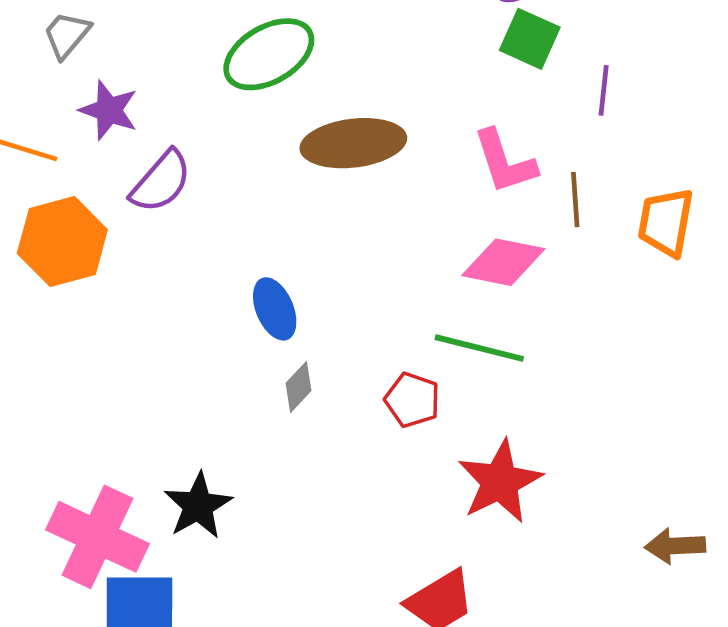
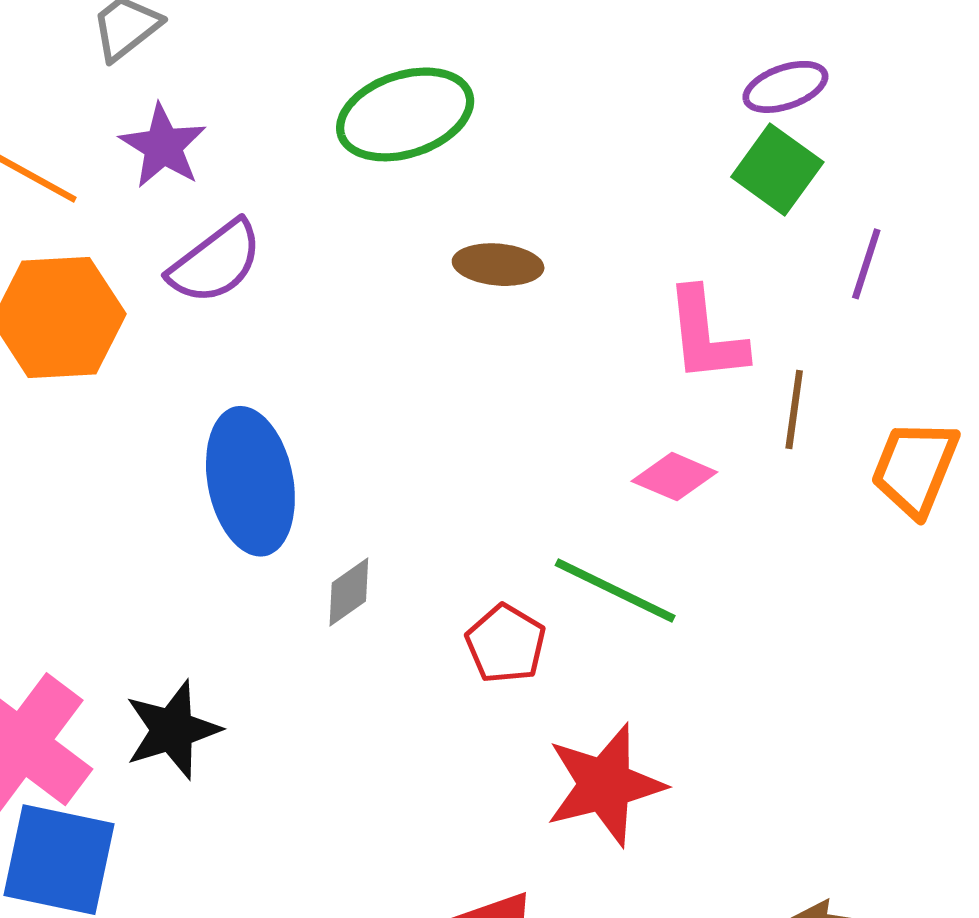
brown ellipse: (353, 143) -> (498, 265), size x0.6
pink diamond: (503, 262) -> (674, 477), size x0.7
blue ellipse: (275, 309) -> (250, 481), moved, size x1.6

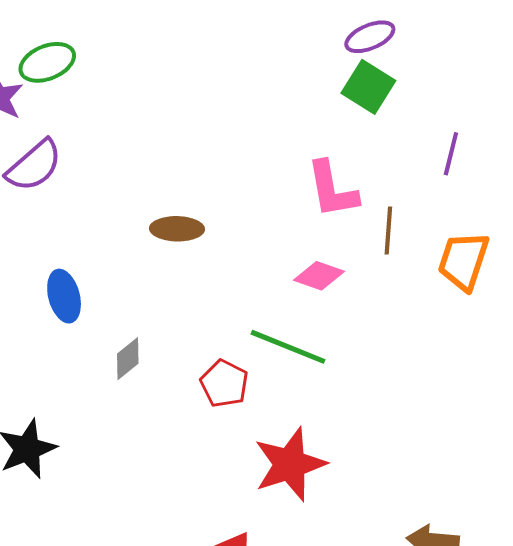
green ellipse: (405, 114) -> (47, 62), moved, size x0.7
purple line: (866, 264) -> (451, 154), moved
brown ellipse: (498, 265) -> (177, 229), moved
blue ellipse: (250, 481) -> (64, 296), size x0.6

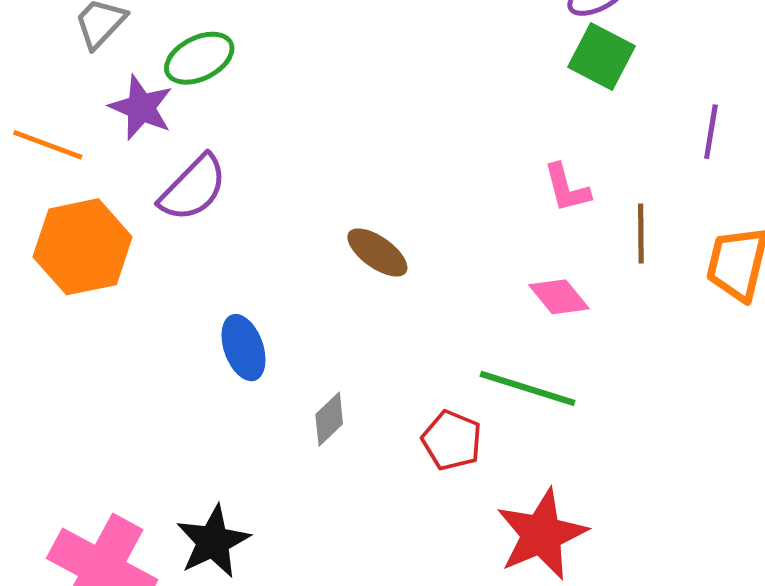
pink L-shape: (332, 190) -> (567, 188), size x0.7
brown ellipse: (177, 229) -> (377, 252), turned 39
pink diamond: (319, 276) -> (559, 297), turned 36

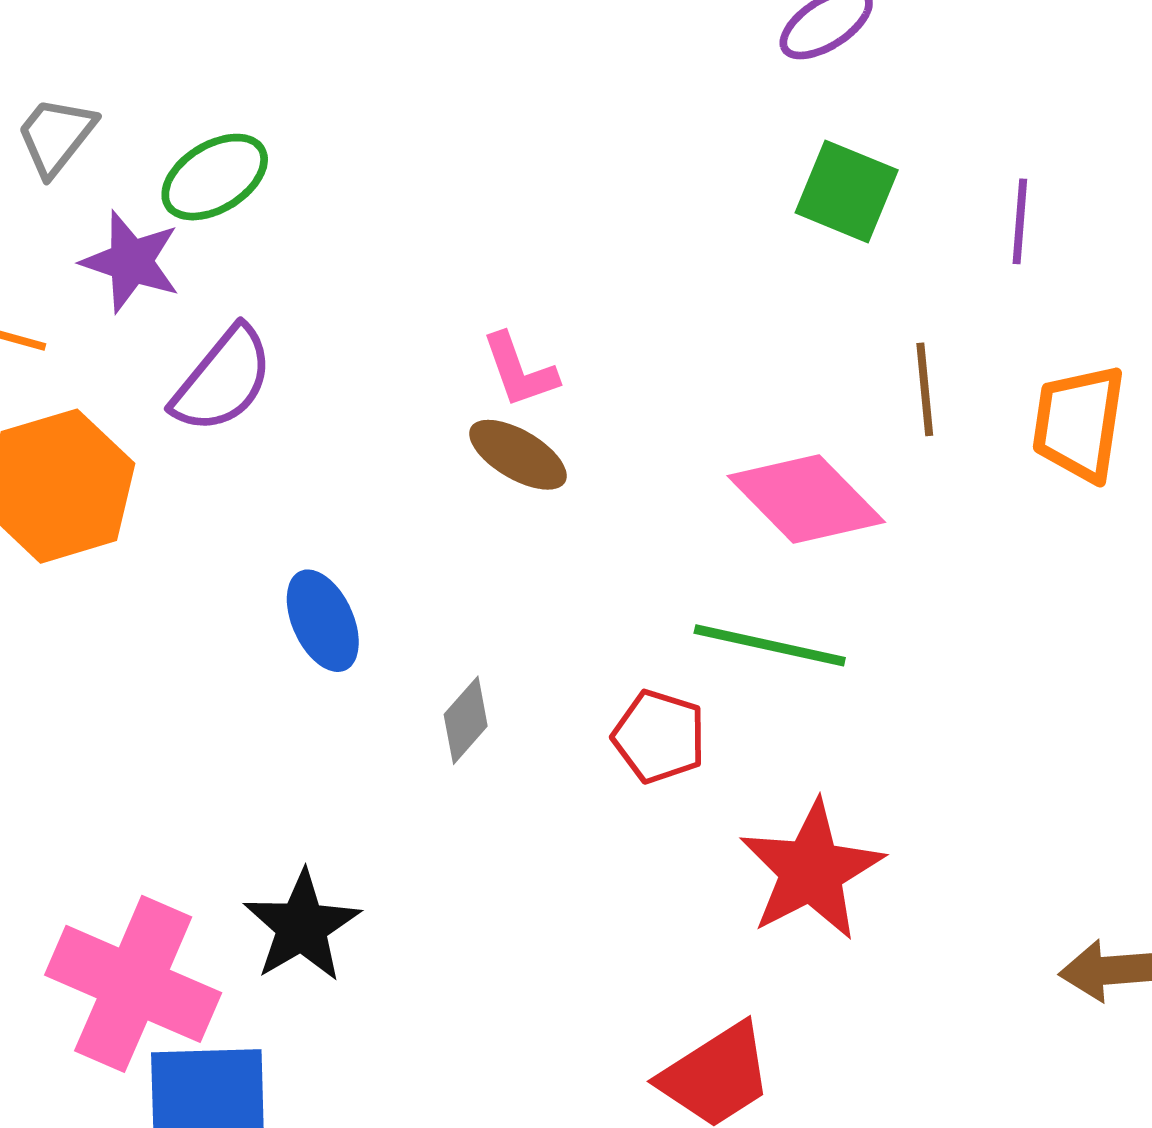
green square: (601, 56) -> (847, 191), moved
pink L-shape: (567, 188) -> (519, 370), moved
pink diamond: (559, 297) -> (806, 499), size x1.6

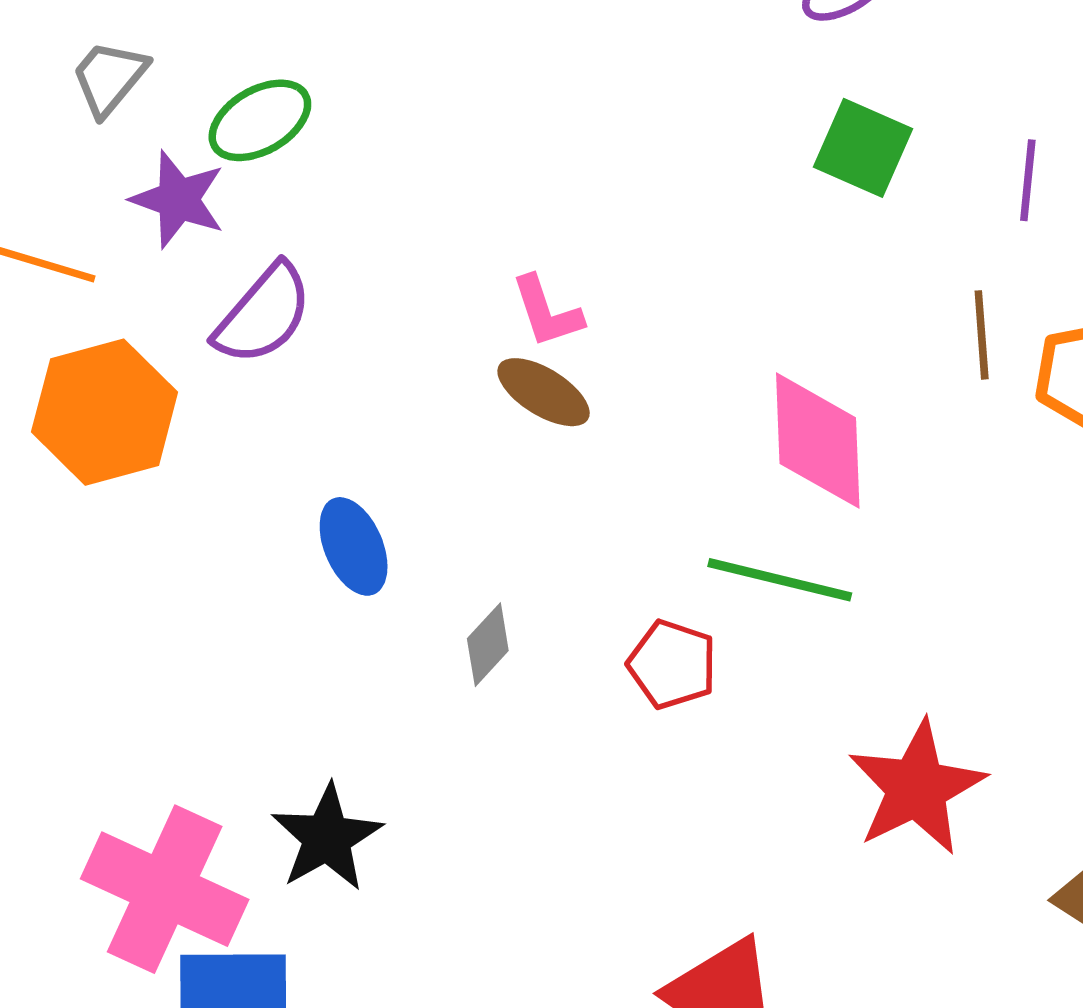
brown line: (925, 389) -> (982, 335), moved
pink diamond: (806, 499) -> (818, 441), turned 41
red star: (811, 870) -> (917, 788), moved

